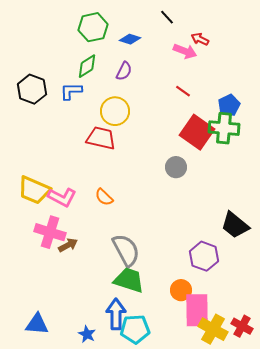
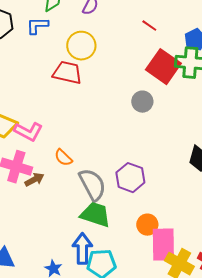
orange semicircle: (104, 197) -> (63, 158), moved
purple hexagon: (204, 256) -> (130, 178), moved

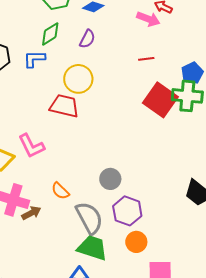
red line: (149, 26) -> (146, 59), turned -42
gray circle: (142, 102) -> (110, 179), moved
pink L-shape: (28, 132) -> (31, 146), moved, turned 36
orange circle: (147, 225) -> (136, 242), moved

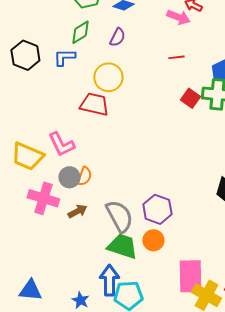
red square: (160, 100) -> (190, 98), size x0.6
gray circle: (110, 179) -> (69, 177), moved
orange semicircle: (60, 191) -> (84, 176), moved, turned -114
brown arrow: (31, 213) -> (77, 211), moved
orange circle: (136, 242) -> (153, 240), moved

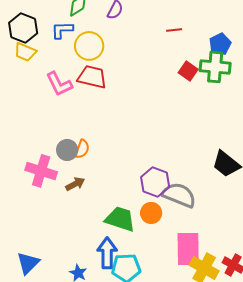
yellow circle: (108, 77) -> (89, 46), moved
pink L-shape: (61, 144) -> (59, 84), moved
yellow trapezoid: (27, 156) -> (25, 52), moved, size x0.7
gray semicircle: (119, 216) -> (179, 195), moved, turned -40
blue triangle: (30, 290) -> (28, 263), turned -50

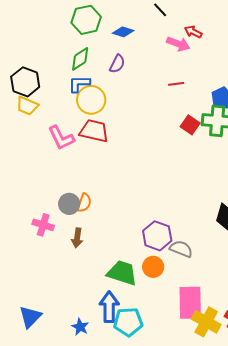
blue L-shape: (62, 30) -> (79, 84), moved
pink cross: (41, 171) -> (43, 225), size x0.7
brown arrow: (75, 184) -> (77, 238), turned 126
gray semicircle: (179, 195) -> (181, 249), size x0.7

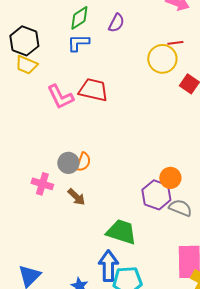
yellow circle: (91, 100) -> (162, 59), moved
brown arrow: (77, 238) -> (76, 197), turned -54
orange circle: (153, 267) -> (170, 178), moved

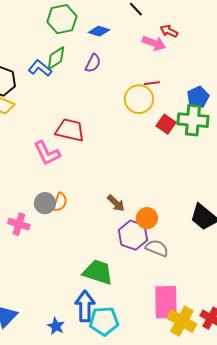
blue L-shape: (78, 43) -> (40, 68), moved, turned 40
pink L-shape: (60, 97) -> (47, 153), moved
brown arrow: (76, 197) -> (116, 203), moved

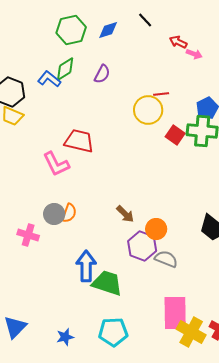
blue diamond: (99, 31) -> (108, 30), moved, turned -35
pink arrow: (154, 43) -> (194, 54), moved, size x0.7
blue arrow: (85, 306) -> (86, 266), moved
blue star: (56, 326) -> (65, 337), turned 30

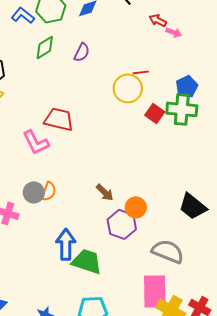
blue L-shape: (49, 79) -> (23, 15), moved
gray semicircle: (166, 259) -> (168, 251), moved, size x1.4

